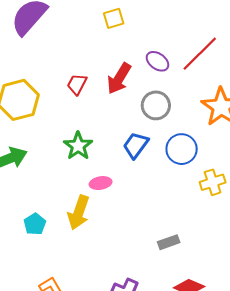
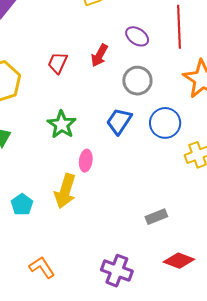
red line: (200, 54) -> (179, 27), turned -45
red arrow: (119, 79) -> (99, 55), size x0.7
pink ellipse: (101, 183) -> (86, 161), turned -70

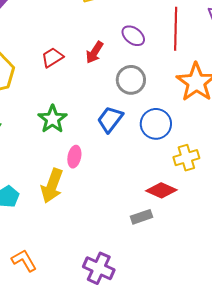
red trapezoid: (58, 63) -> (52, 57), turned 30
red diamond: (179, 261) -> (161, 190), moved

